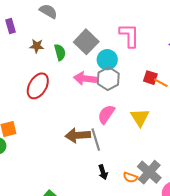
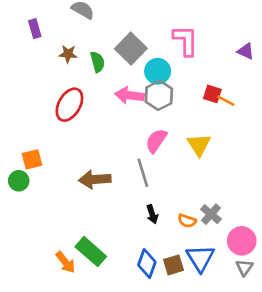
brown arrow: (78, 135) -> (95, 179), moved
gray cross: (149, 172) -> (211, 214), size x0.7

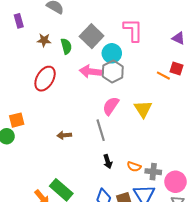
red square: (212, 94) -> (176, 68), moved
brown arrow: (95, 179) -> (64, 135), size x0.6
gray cross: (211, 214) -> (153, 172), moved, turned -35

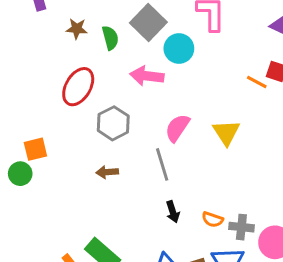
gray hexagon: (113, 72) -> (113, 123), moved

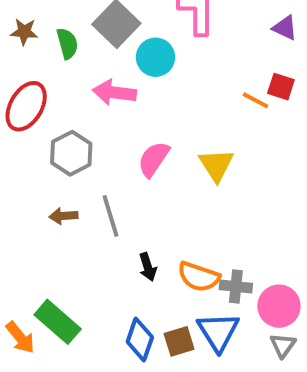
gray line: (162, 164) -> (110, 216), moved
orange semicircle: (212, 219) -> (199, 277), size x1.5

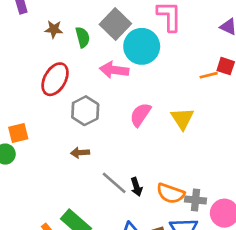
cyan circle: (156, 57) -> (142, 46), size x1.4
orange line: (255, 100) -> (209, 75), turned -42
gray line: (110, 216) -> (114, 183), moved, turned -32

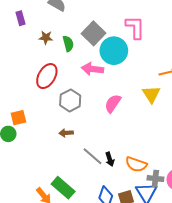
yellow triangle: (182, 119) -> (151, 94), moved
gray cross: (196, 200) -> (155, 179), moved

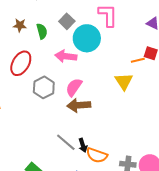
gray square: (94, 33) -> (67, 21), size x0.7
pink semicircle: (113, 103) -> (74, 87), moved
brown arrow: (66, 133) -> (79, 105), moved, size x1.6
orange semicircle: (136, 164) -> (97, 155), moved

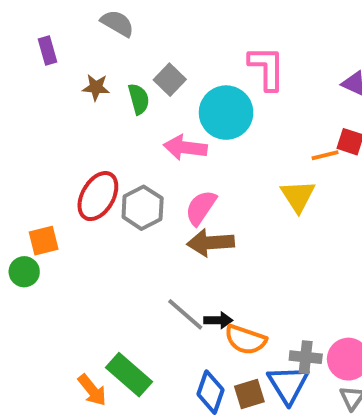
gray square: (67, 21) -> (170, 80), moved
red ellipse: (21, 63) -> (98, 196), moved
black arrow: (83, 145) -> (218, 320), turned -72

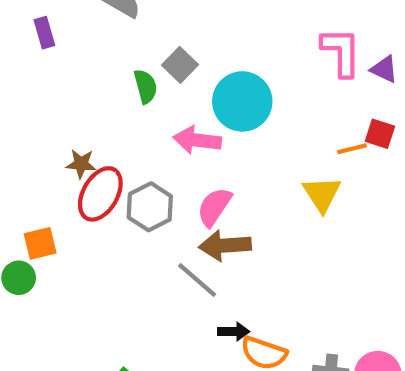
pink L-shape: (267, 68) -> (341, 52), moved
brown star: (96, 87) -> (81, 164), moved
gray line: (185, 314) -> (197, 280), moved

